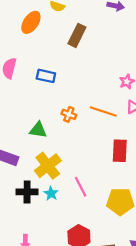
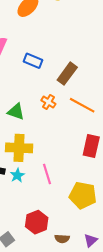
brown rectangle: (77, 35) -> (67, 74), moved
yellow cross: (48, 166) -> (19, 148), turned 30

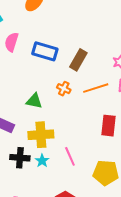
blue rectangle: (33, 61) -> (45, 51), size x1.4
orange line: (82, 105) -> (96, 88), turned -40

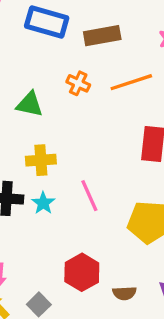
brown rectangle: (78, 60) -> (102, 36), turned 50
yellow cross: (41, 135) -> (41, 160), size x0.7

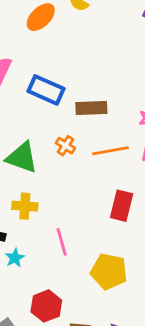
green triangle: (30, 104) -> (22, 158), size x1.4
cyan star: (43, 203) -> (15, 258), moved

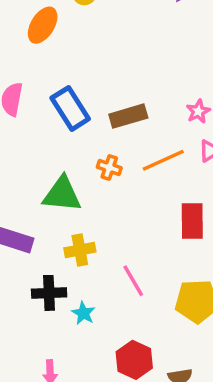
blue rectangle: (46, 90) -> (70, 108), turned 48

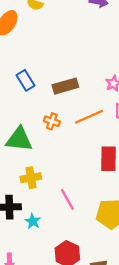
blue rectangle: (70, 108) -> (25, 80), size x0.7

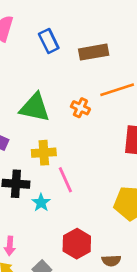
orange cross: (52, 121) -> (80, 108), moved
pink line: (67, 199) -> (65, 180), moved

